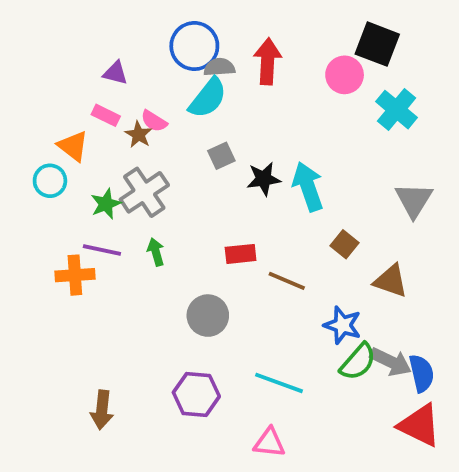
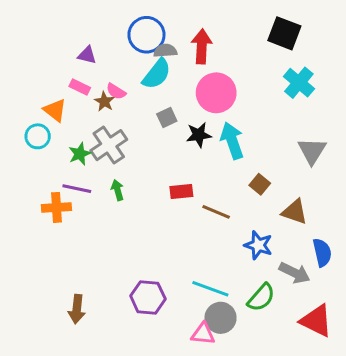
pink circle: (345, 75) -> (216, 93), moved, size x1.4
gray circle: (208, 316) -> (221, 318), moved
green semicircle: (358, 362) -> (261, 297), moved
blue semicircle: (422, 373) -> (322, 252), moved

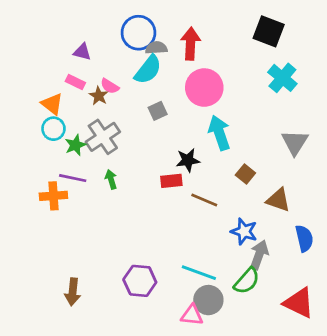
black star: (199, 135) -> (188, 160), moved
cyan circle: (38, 136) -> (53, 129), moved
gray arrow: (295, 273) -> (259, 255), moved, turned -96

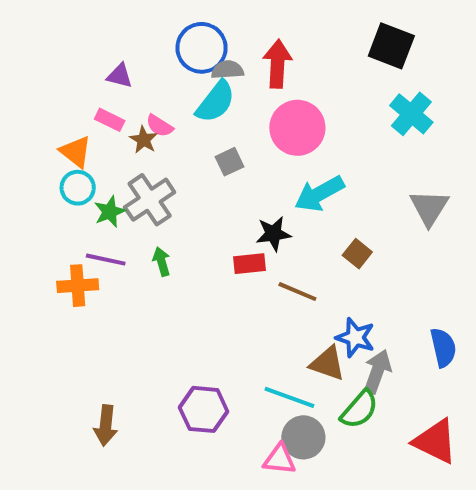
cyan arrow: (219, 133) -> (319, 194), turned -100
brown triangle: (278, 200) -> (327, 363), moved

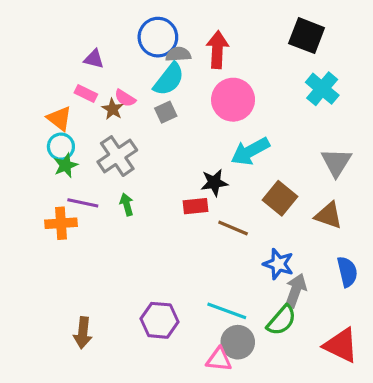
gray square: (229, 162) -> (166, 112), moved
green star: (110, 212) -> (66, 165), moved
brown square: (357, 254) -> (280, 198), size x1.5
brown triangle: (327, 363) -> (328, 215), moved

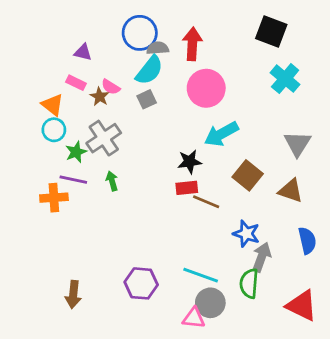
green star: (66, 165) -> (76, 152), moved
red rectangle: (195, 206) -> (187, 188), moved
green semicircle: (282, 320) -> (249, 283), turned 144

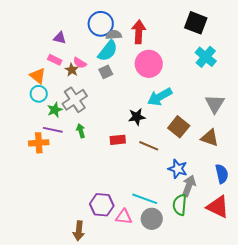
red rectangle: (187, 188) -> (118, 140), moved
brown arrow: (73, 295) -> (79, 231), moved
red triangle: (302, 306) -> (218, 207), moved
pink triangle: (194, 318) -> (124, 217), moved

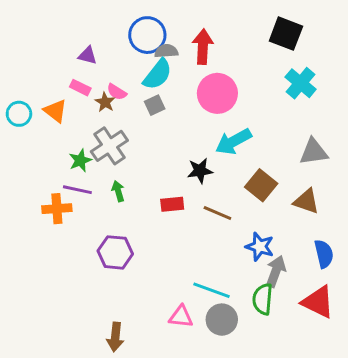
cyan circle: (39, 94) -> (19, 114), moved
gray triangle: (215, 104) -> (314, 152), turned 50
purple hexagon: (102, 205) -> (115, 252), moved

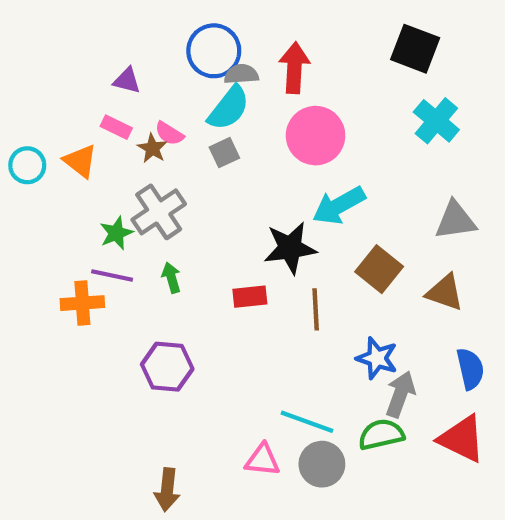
black star: (200, 171) -> (290, 248), size x1.4
brown line: (217, 213) -> (316, 309), turned 64
green semicircle: (263, 299) -> (381, 434), turned 72

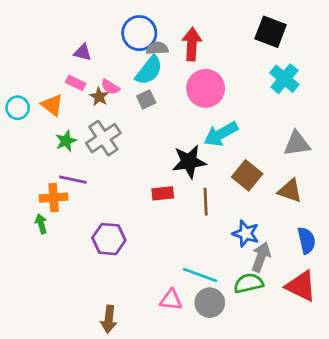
green star: (116, 233) -> (66, 141), moved
green arrow: (171, 278) -> (41, 224), moved

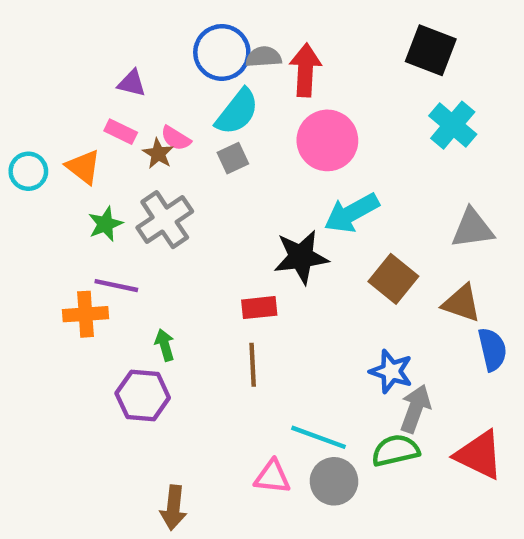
gray semicircle: (157, 48) -> (264, 57), moved
brown line: (206, 202) -> (253, 365), moved
green arrow: (41, 224) -> (165, 345), moved
purple hexagon: (109, 239) -> (143, 396), moved
blue semicircle: (307, 240) -> (492, 349), moved

